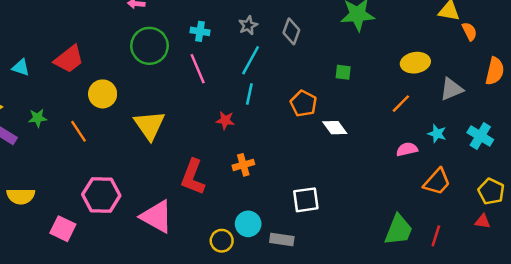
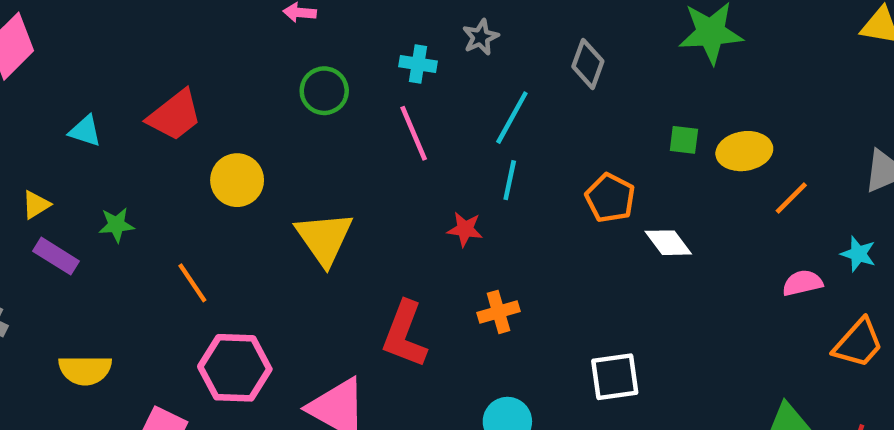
gray star: (248, 25) -> (481, 37), moved
green circle: (149, 46) -> (324, 91), size x0.7
yellow ellipse: (415, 63) -> (744, 151), moved
orange line: (79, 131) -> (192, 283), moved

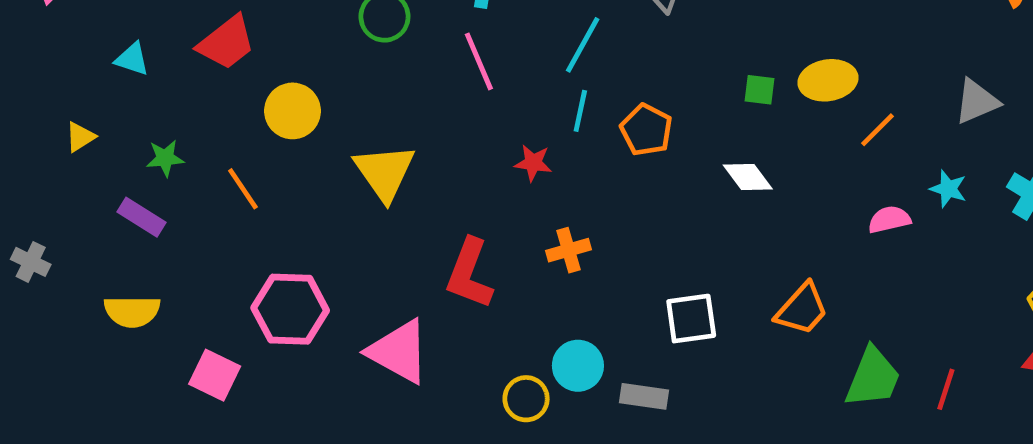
green square: (684, 140) -> (760, 90), moved
orange pentagon: (610, 198) -> (646, 130), moved
purple rectangle: (56, 256) -> (142, 217), moved
orange line: (192, 283) -> (243, 189), moved
orange trapezoid: (858, 343) -> (802, 309), moved

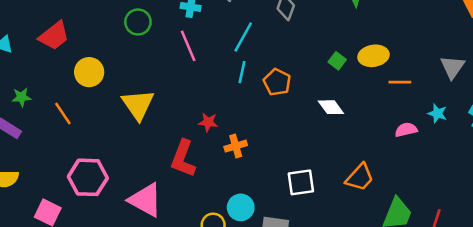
green square: (760, 90) -> (337, 61), turned 30
gray triangle: (977, 102) -> (452, 67), turned -32
orange line: (878, 130) -> (400, 82), turned 45
red star: (533, 163) -> (208, 122), moved

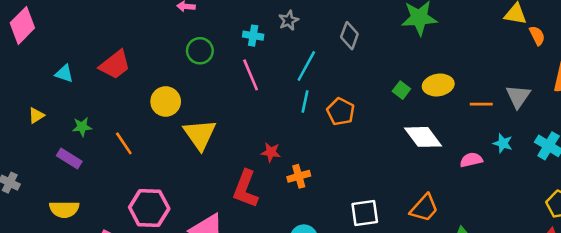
yellow circle: (89, 72) -> (166, 101), moved
orange line: (400, 82) -> (481, 104), moved
white diamond: (331, 107) -> (423, 137), moved, size x1.4

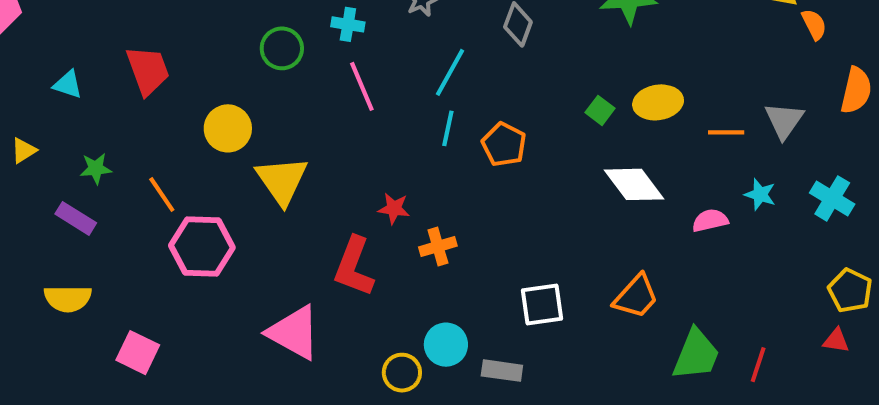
cyan cross: (253, 36) -> (348, 24), moved
red trapezoid: (115, 65) -> (148, 70), turned -72
pink hexagon: (149, 208) -> (202, 247), moved

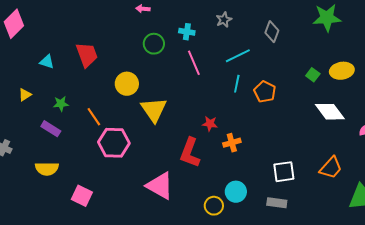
cyan line: (450, 72) -> (238, 56), turned 35
gray rectangle: (502, 371) -> (277, 203), moved

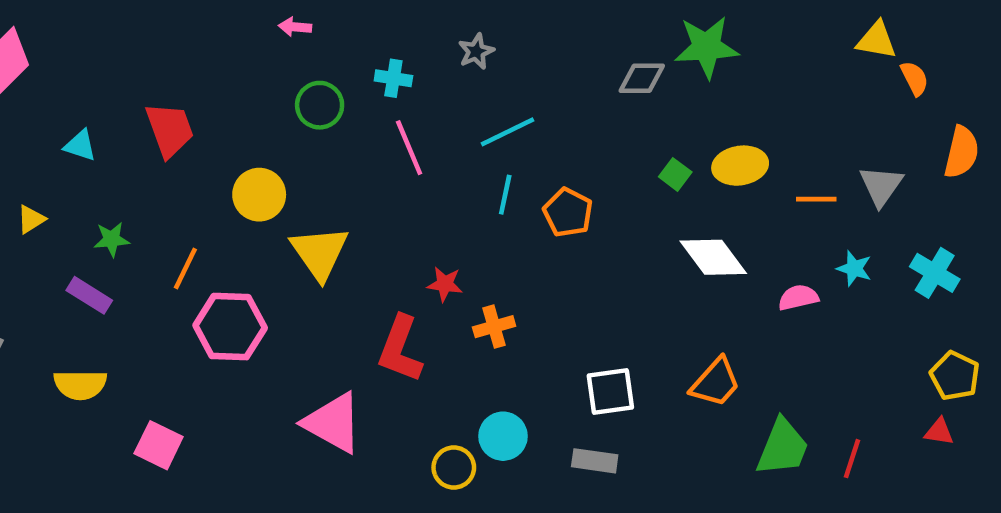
gray diamond: (272, 32) -> (642, 78), moved, turned 70
orange line: (94, 117) -> (185, 268), turned 60

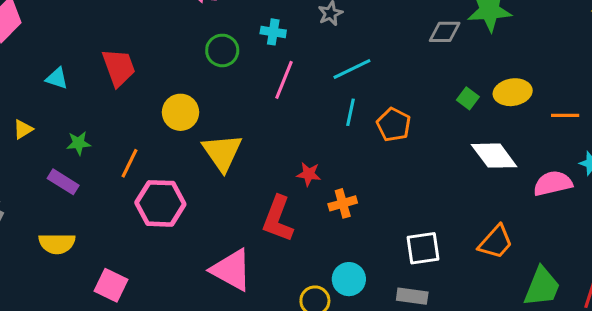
pink line: (409, 148) -> (284, 80), turned 45
pink semicircle: (798, 298) -> (553, 183), size x1.4

